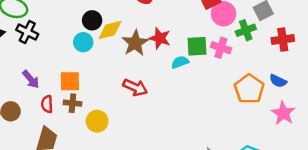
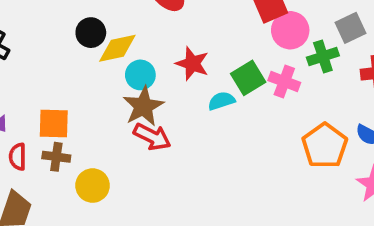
cyan circle: (83, 42) -> (140, 75), moved
brown star: (135, 43) -> (143, 106), moved
green square: (197, 46) -> (248, 78), turned -30

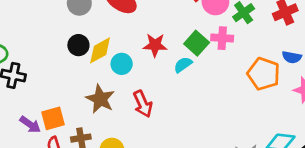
brown star: (143, 106) -> (100, 99), moved
orange square: (54, 124) -> (53, 118), moved
red arrow: (152, 137) -> (143, 104), turned 56

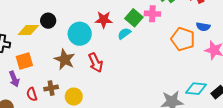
yellow diamond: (100, 50) -> (28, 30), moved, turned 30
cyan circle: (122, 64) -> (80, 34), size x1.5
orange square: (53, 118) -> (24, 61), moved
purple arrow: (30, 125) -> (14, 79), turned 35

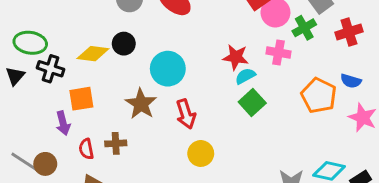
green square: (134, 18) -> (252, 103), moved
red star: (104, 20) -> (236, 57), moved
cyan semicircle: (124, 34) -> (245, 76), moved
yellow circle: (74, 96) -> (201, 153), moved

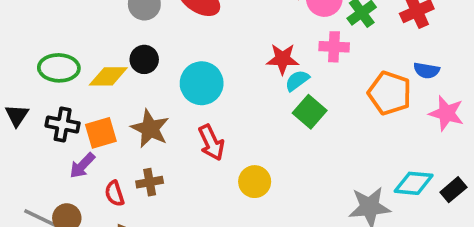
green ellipse: (30, 43) -> (59, 68), moved
black cross: (51, 69) -> (63, 124), moved
brown star: (141, 104) -> (150, 129), moved
red arrow: (186, 114) -> (211, 143), moved
purple arrow: (63, 123) -> (82, 166), turned 65

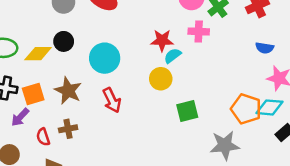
orange pentagon: (390, 93) -> (246, 109), moved
green square: (310, 112) -> (187, 111), moved, turned 35
yellow circle: (255, 182) -> (161, 79), moved
cyan diamond: (414, 183) -> (270, 107), moved

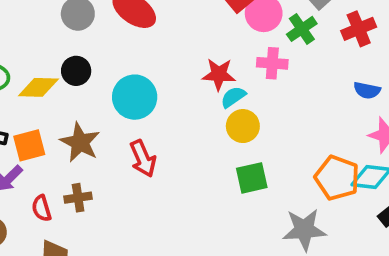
yellow circle: (161, 79) -> (243, 126), moved

